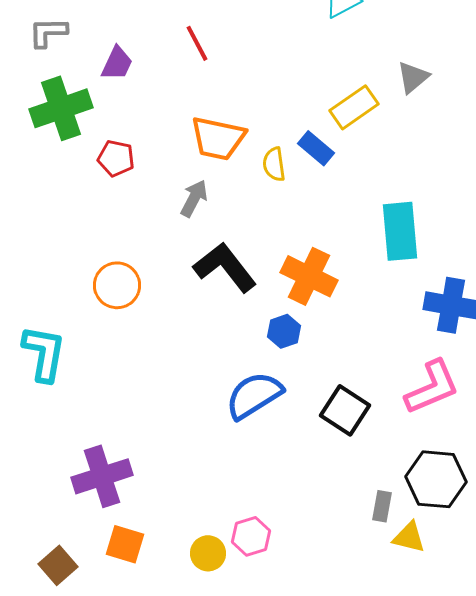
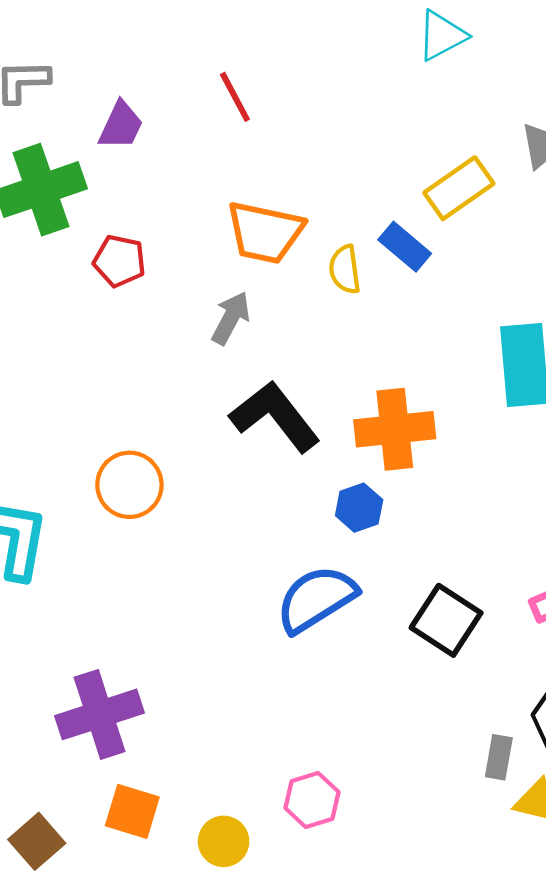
orange cross: (309, 276) -> (395, 429), turned -32
orange circle: (117, 285) -> (129, 485), moved
yellow circle: (208, 553) -> (224, 841), moved

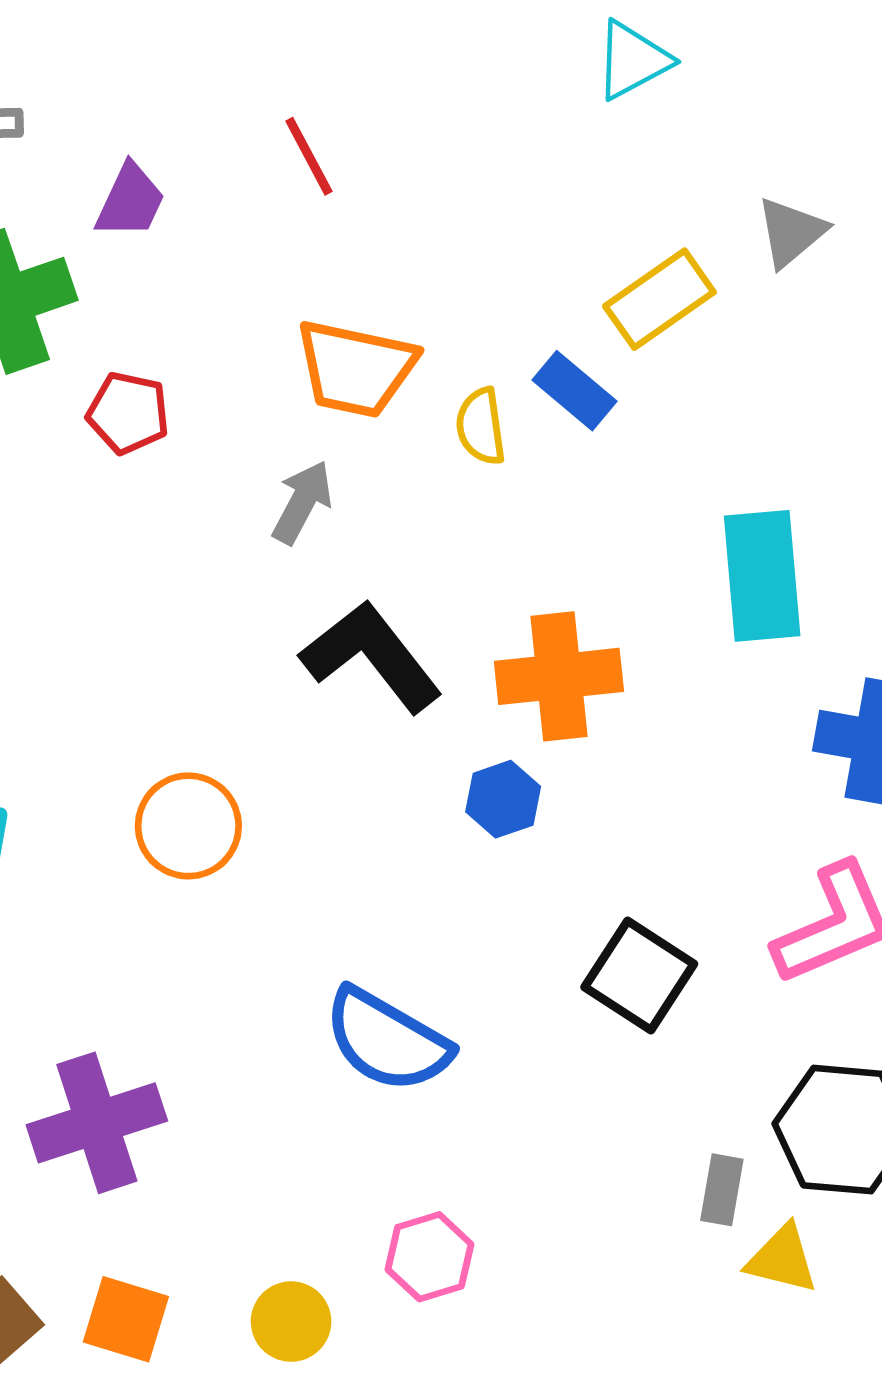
orange circle: (129, 485) -> (188, 826), moved
blue semicircle: (316, 599) -> (387, 1040), moved, turned -118
orange square: (132, 811) -> (126, 1319), moved

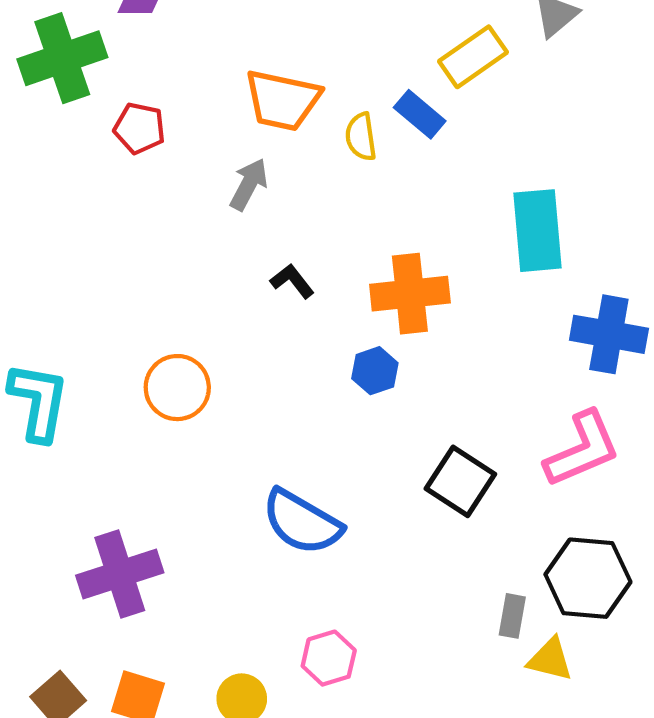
black L-shape: (371, 656) -> (292, 281), size x0.5

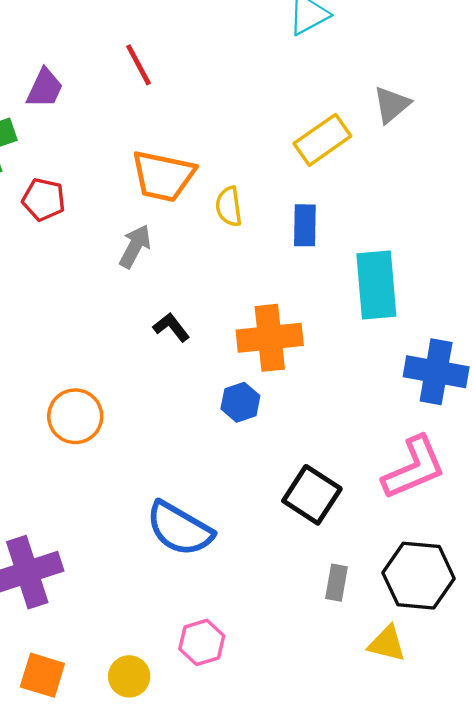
blue rectangle: (420, 114) -> (305, 225), moved, turned 51
gray rectangle: (512, 616) -> (337, 583), moved

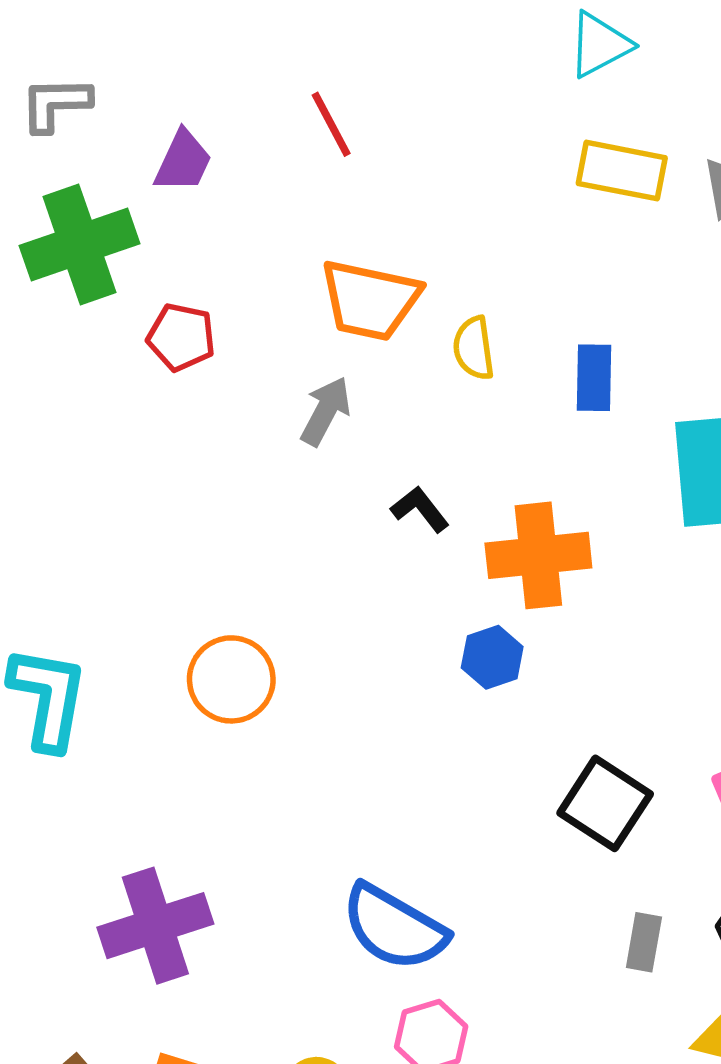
yellow rectangle: (322, 140) -> (622, 171), moved, turned 46
black L-shape: (171, 327) -> (420, 509), moved
blue semicircle: (180, 529) -> (394, 927), moved

